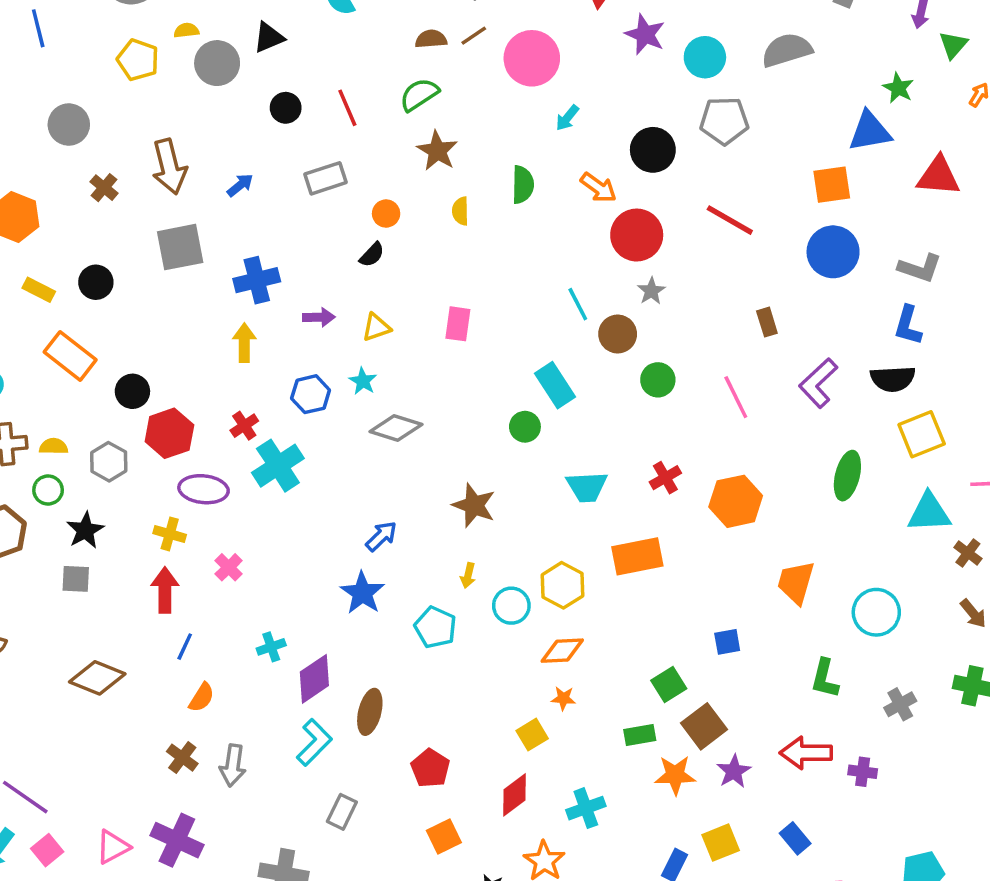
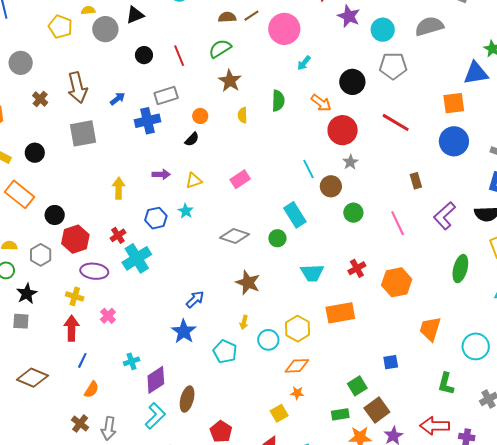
blue cross: (257, 280) -> (147, 121), moved
pink rectangle: (458, 324) -> (240, 179), turned 48
gray diamond: (396, 428) -> (234, 236), moved

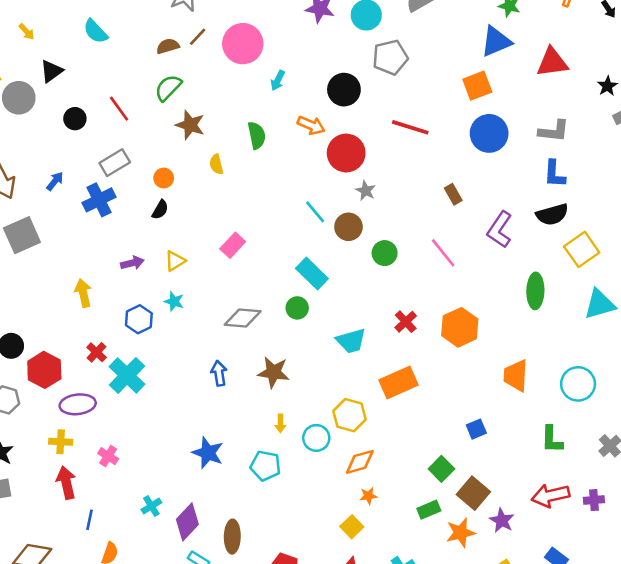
blue arrow: (195, 299) -> (219, 373), moved, turned -42

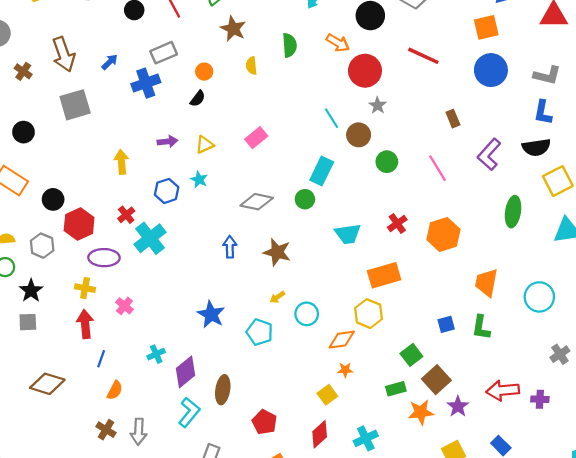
cyan rectangle: (312, 273) -> (322, 171), turned 64
yellow hexagon: (350, 415) -> (369, 314), moved
yellow arrow: (280, 423) -> (277, 297), turned 48
green L-shape: (552, 439) -> (481, 328), moved

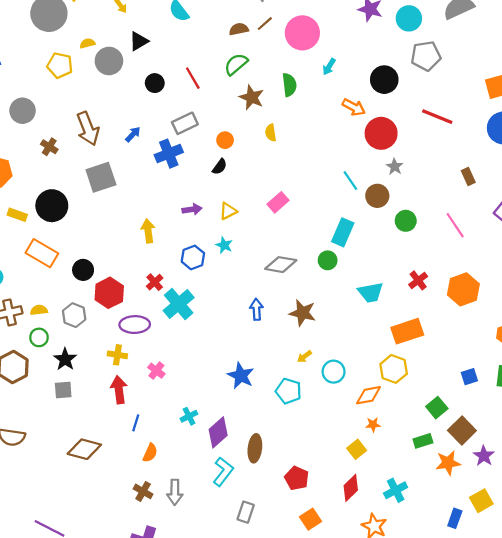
green semicircle: (290, 45) -> (289, 85), moved
black circle: (23, 132) -> (52, 206), size x1.5

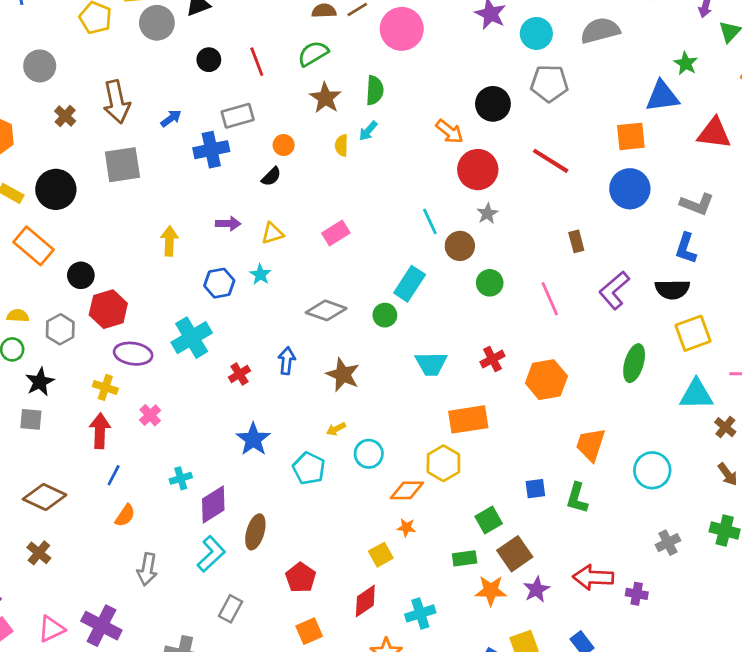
cyan arrow: (329, 67) -> (368, 131), moved
red cross: (155, 282) -> (239, 374), moved
brown cross: (143, 491) -> (39, 553), moved

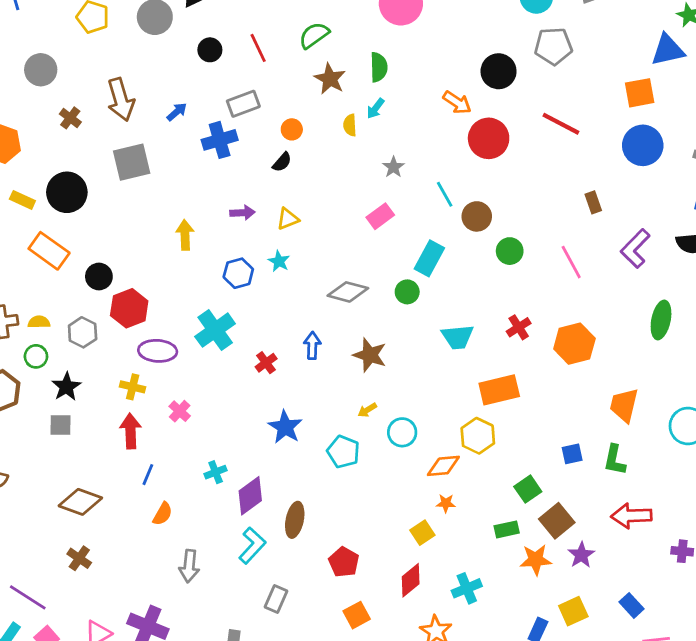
gray star: (487, 214) -> (393, 167), moved
pink rectangle: (336, 233) -> (380, 216), moved
red arrow: (593, 577) -> (631, 516), moved

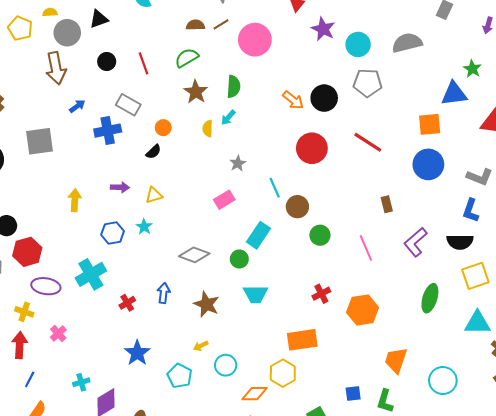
brown arrow: (121, 100) -> (56, 68), moved
orange arrow: (457, 102) -> (293, 100), moved
gray rectangle: (243, 104) -> (128, 105), turned 45
cyan trapezoid: (458, 337) -> (256, 294), moved

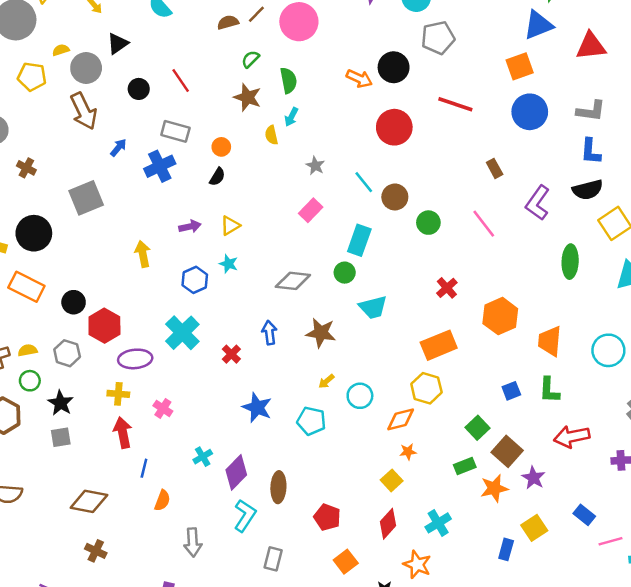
green semicircle: (187, 58) -> (250, 59), moved, size x0.7
orange hexagon: (363, 310) -> (500, 316), moved

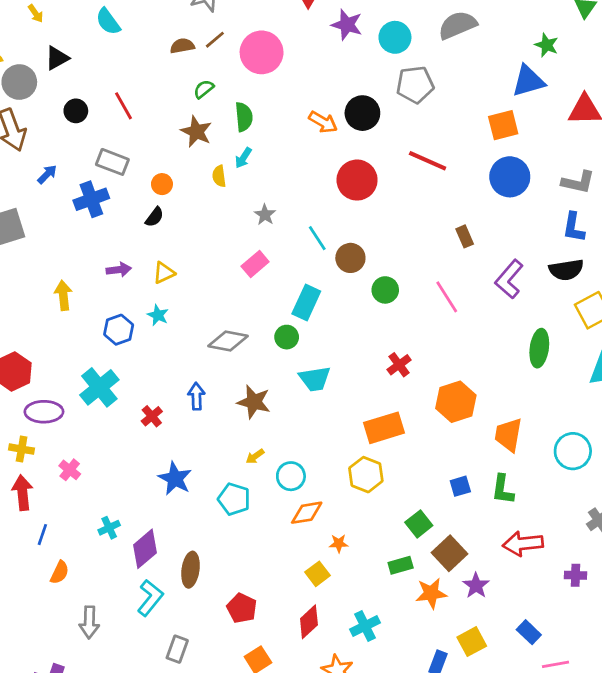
orange diamond: (401, 419) -> (307, 513), moved

